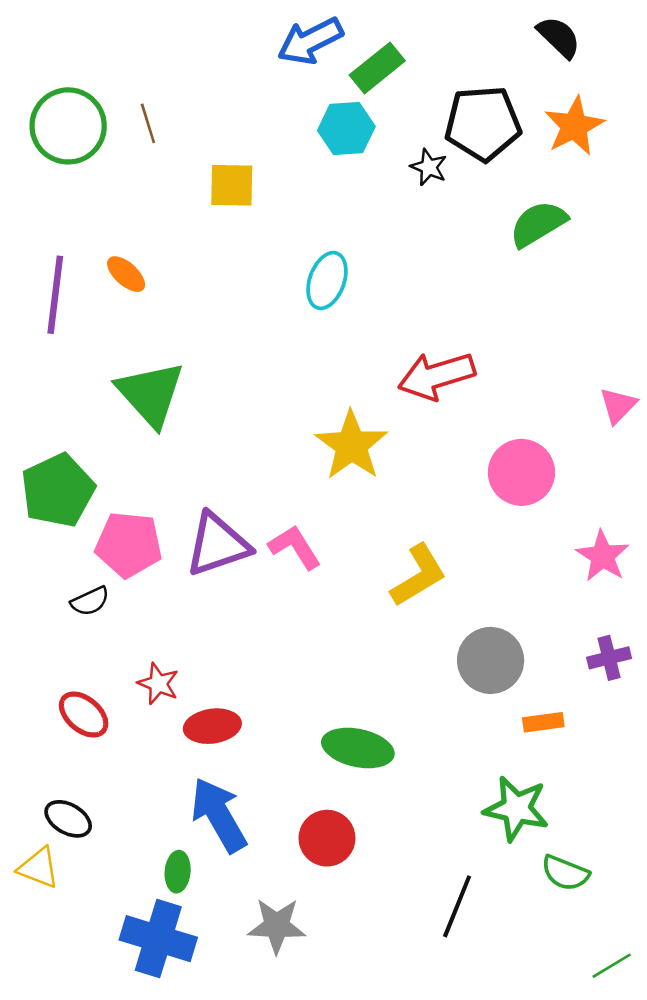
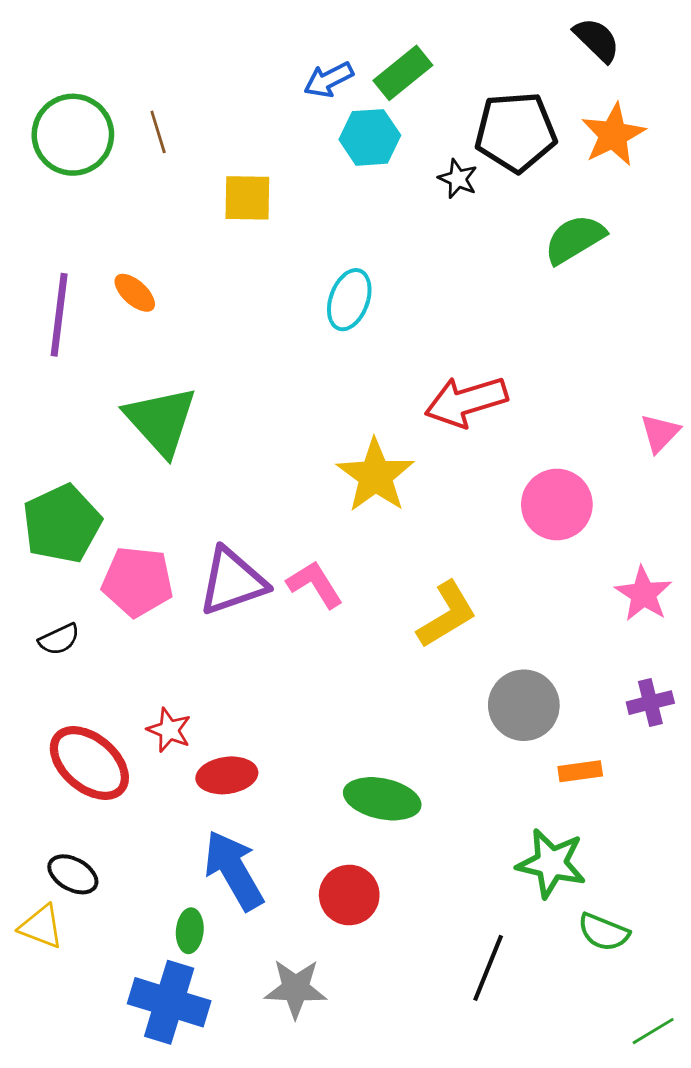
blue arrow: (310, 41) -> (329, 80), moved, size x0.7
black semicircle: (90, 601) -> (59, 639), moved
red ellipse: (84, 715) -> (89, 763), size x1.5

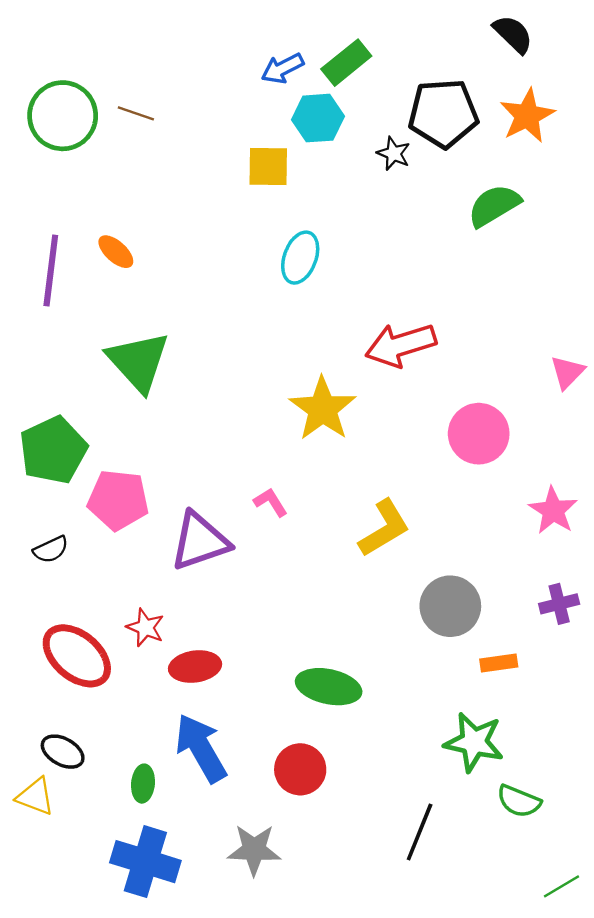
brown line: (158, 132) -> (136, 113), turned -54
yellow square: (247, 198) -> (268, 167), moved
purple triangle: (232, 582) -> (200, 541), moved
pink L-shape: (315, 584) -> (271, 502), size x0.7
green ellipse: (190, 931) -> (143, 784), moved

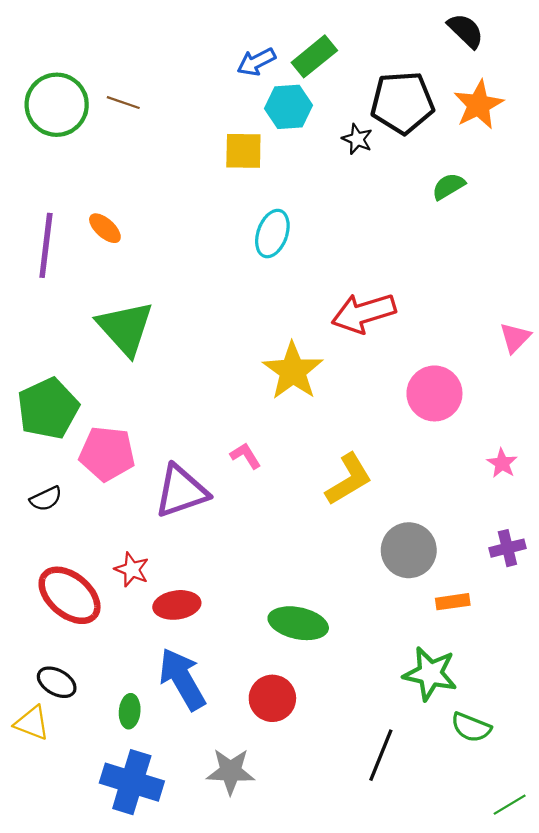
green semicircle: (494, 206) -> (448, 186), size x0.7
pink star: (553, 510) -> (502, 463), size x0.7

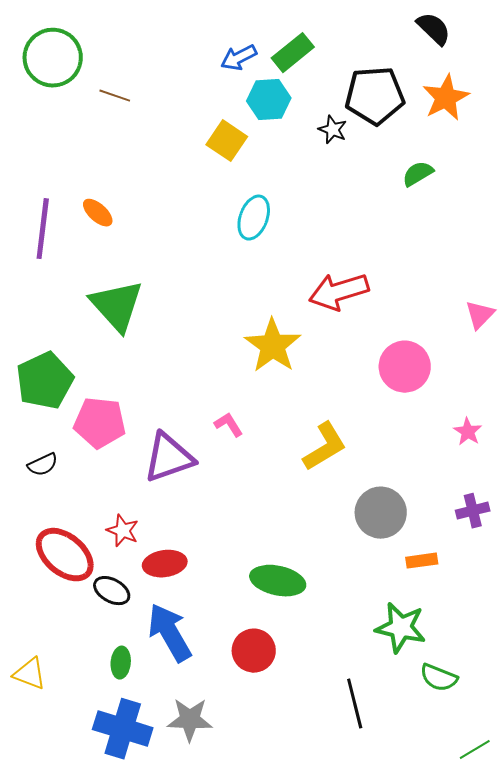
green circle: (57, 105) -> (53, 58), moved
yellow square: (243, 151) -> (227, 141), turned 33
black ellipse: (57, 682) -> (112, 591), moved
black line: (381, 755) -> (355, 704), turned -36
gray star: (231, 771) -> (190, 720), moved

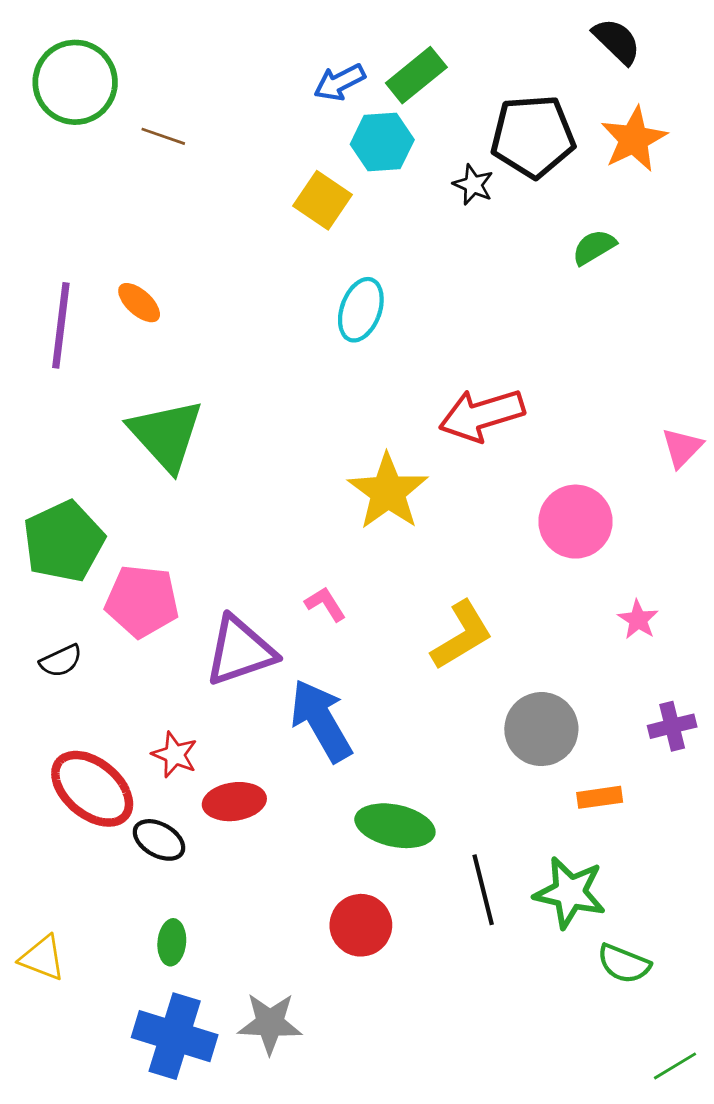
pink star: (468, 432) -> (638, 620), moved
blue arrow: (170, 633) -> (321, 721), moved
black line: (355, 704) -> (483, 890), moved

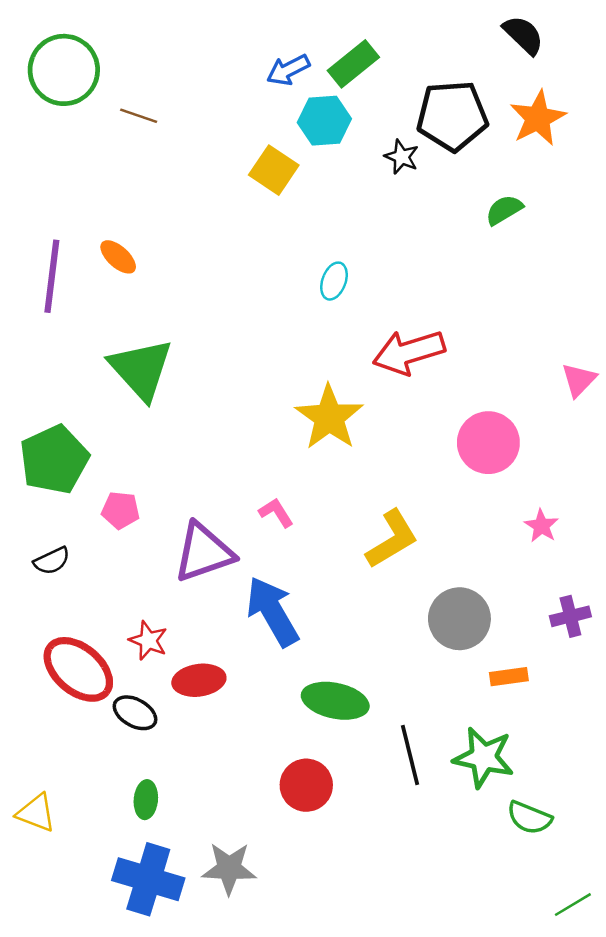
cyan ellipse: (361, 310) -> (334, 281), moved, size x0.7
pink pentagon: (142, 601) -> (121, 510), size x0.6

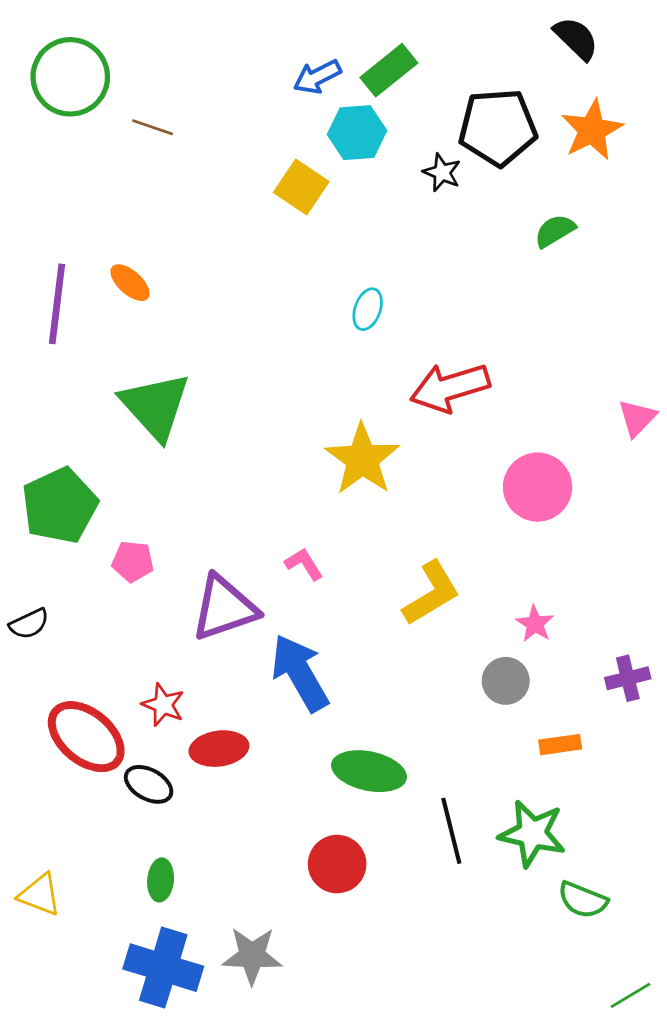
pink star: (541, 526) -> (535, 624), moved
black semicircle: (52, 561) -> (29, 624), moved
gray circle: (459, 619) -> (506, 681), size x0.7

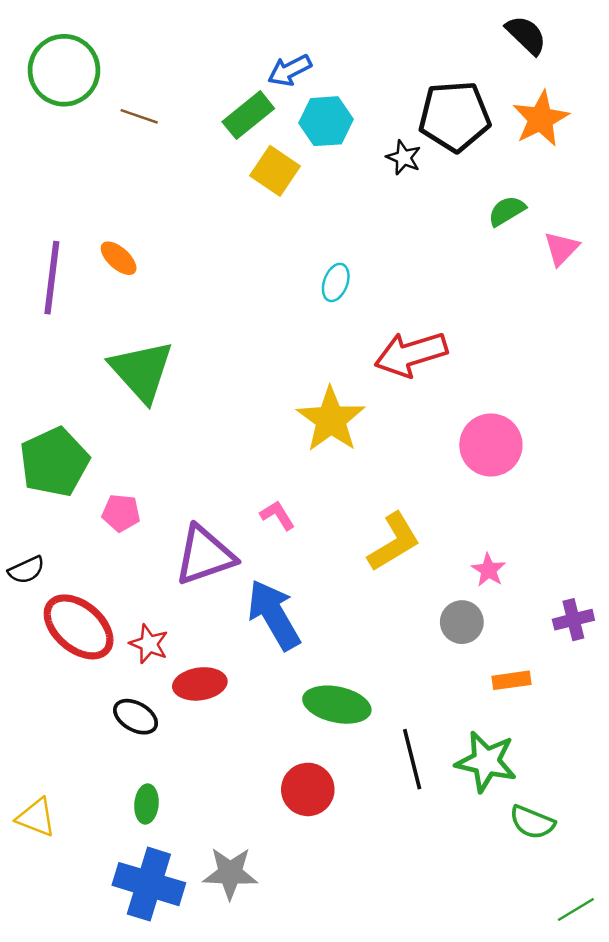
green rectangle: (389, 70) -> (248, 115), moved
pink triangle: (637, 418) -> (561, 249), moved
red ellipse: (86, 737) -> (79, 627), moved

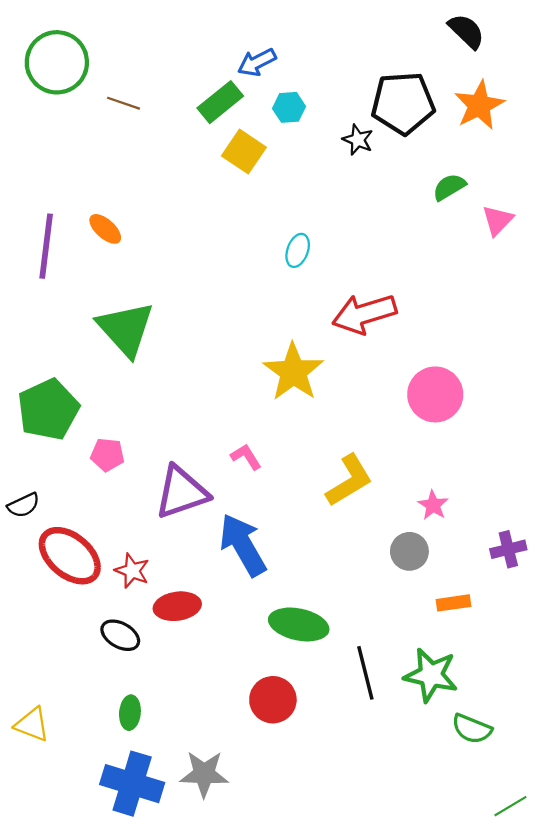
cyan hexagon: (326, 121) -> (289, 107), size x0.7

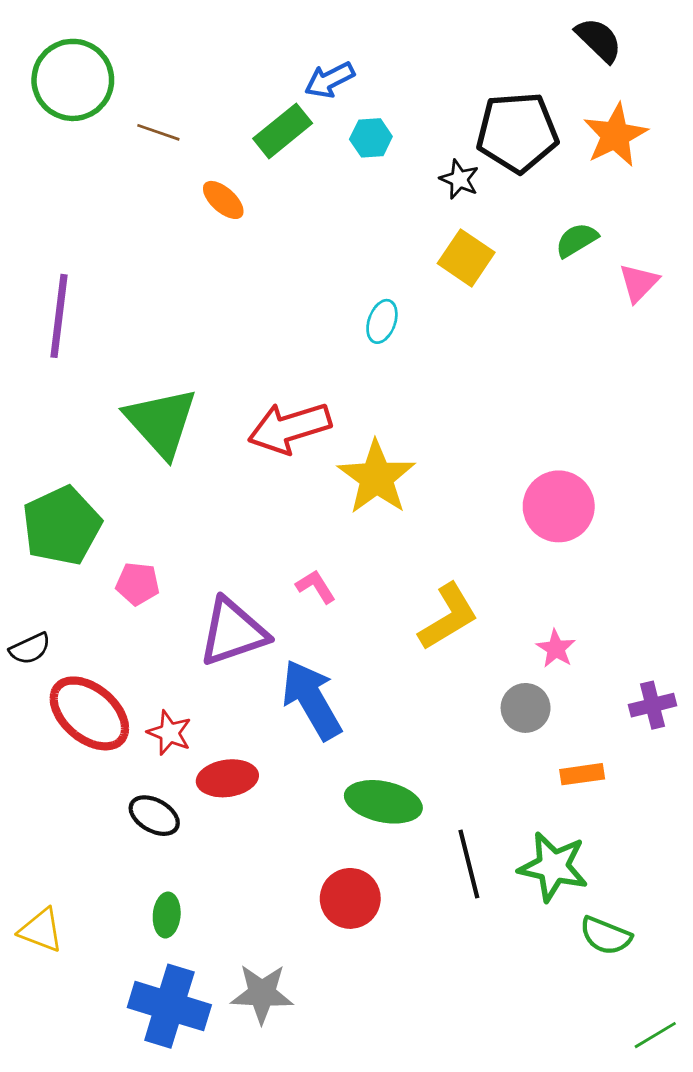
yellow square: (244, 152) -> (466, 258), moved
orange ellipse: (105, 229) -> (223, 200), moved
red arrow: (364, 314) -> (290, 428), moved

